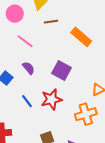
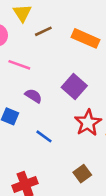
purple square: (61, 70) -> (74, 86), turned 30
red star: (51, 99) -> (88, 123), moved

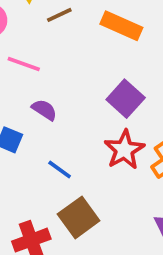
purple square: (74, 86) -> (126, 99), moved
brown square: (82, 174) -> (79, 217), moved, size x1.5

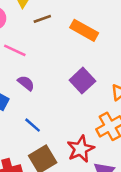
red star: (124, 150) -> (81, 149), moved

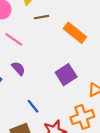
blue line: (33, 125) -> (33, 106), moved

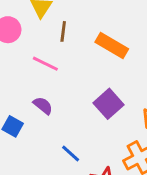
brown line: (41, 17) -> (63, 31), turned -64
pink line: (14, 39) -> (45, 64), moved

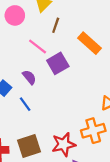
purple square: (109, 104) -> (58, 63), moved
blue line: (71, 153) -> (25, 104), moved

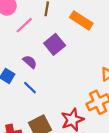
pink line: (38, 46) -> (24, 25), moved, turned -72

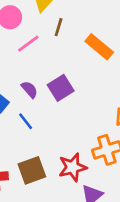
purple square: (55, 44) -> (61, 88), moved

